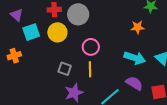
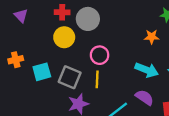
cyan square: (31, 32) -> (42, 72), moved
gray square: (65, 69) -> (70, 77), size x1.5

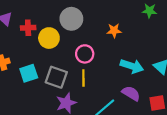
red cross: (62, 12) -> (28, 28), moved
orange star: (152, 37) -> (114, 31), moved

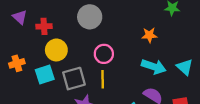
orange star: (114, 31) -> (149, 35), moved
yellow circle: (49, 38) -> (56, 50), moved
gray square: (56, 77) -> (74, 79), turned -35

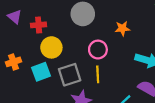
orange star: (149, 35) -> (122, 28), moved

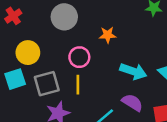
red cross: (39, 25) -> (13, 16), moved, turned -32

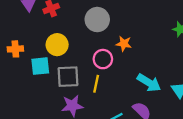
orange star: (108, 35) -> (124, 44), moved

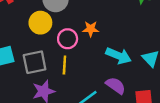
orange star: (124, 44) -> (91, 29), moved
yellow circle: (57, 45) -> (40, 23), moved

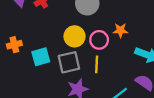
yellow circle: (40, 23) -> (74, 36), moved

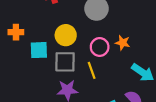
yellow circle: (74, 36) -> (66, 35), moved
yellow line: (97, 64) -> (92, 70), turned -35

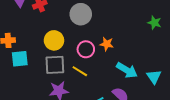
cyan square: (39, 50) -> (20, 59), moved
yellow line: (92, 70) -> (80, 71), turned -35

